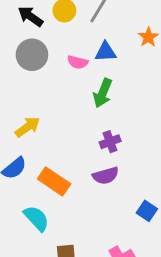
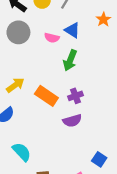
blue triangle: (106, 52) -> (72, 30), turned 35
orange rectangle: (54, 181) -> (46, 96), moved
blue square: (147, 211) -> (99, 159), moved

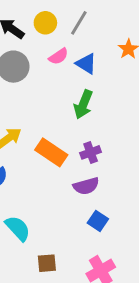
pink semicircle: (52, 38) -> (59, 56), moved, turned -48
blue square: (99, 159) -> (98, 221), moved

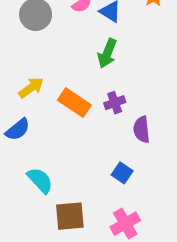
purple semicircle: (86, 186) -> (142, 129), moved, turned 100
brown square: (47, 263) -> (70, 216), size x1.5

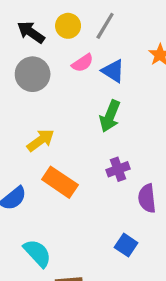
yellow arrow: (31, 88) -> (41, 140), moved
orange rectangle: (74, 103) -> (60, 182), moved

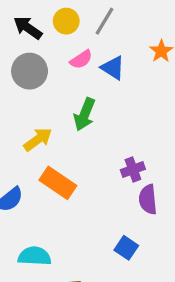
green arrow: (110, 116) -> (85, 114), moved
purple cross: (118, 169) -> (133, 169), moved
cyan semicircle: (37, 253) -> (35, 256), turned -44

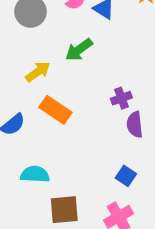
green arrow: (85, 114) -> (79, 50), turned 32
blue square: (126, 248) -> (126, 176), moved

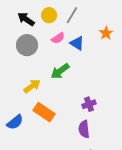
purple semicircle: (135, 125) -> (84, 129), moved

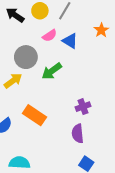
gray circle: (27, 45) -> (26, 57), moved
yellow arrow: (32, 86) -> (13, 81), moved

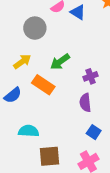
green arrow: (52, 71) -> (60, 62), moved
yellow arrow: (13, 81) -> (22, 62), moved

